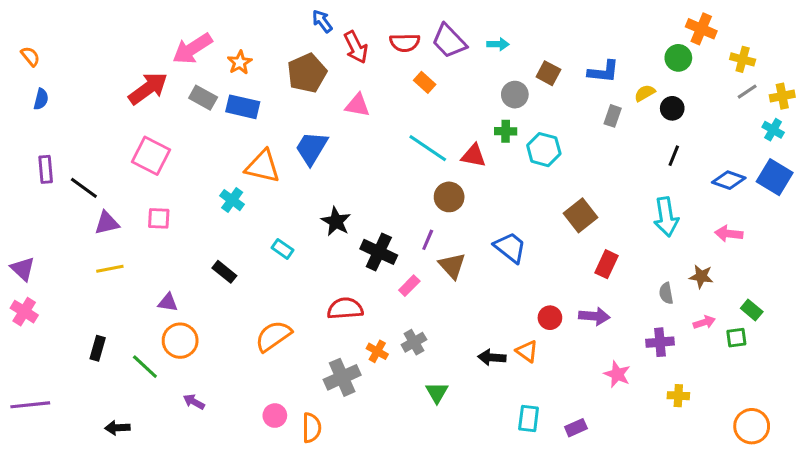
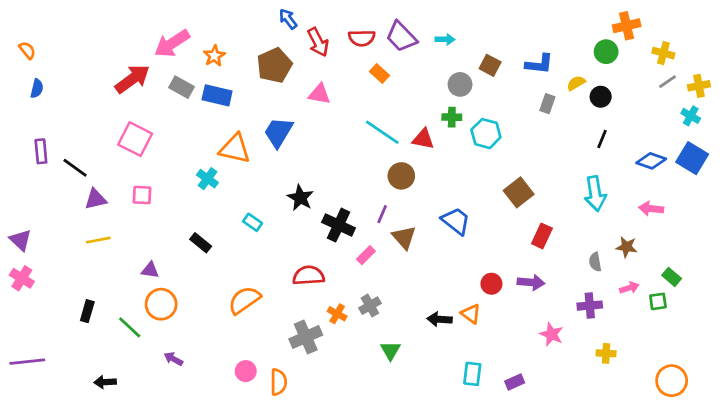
orange cross: (701, 29) -> (627, 26), turned -36

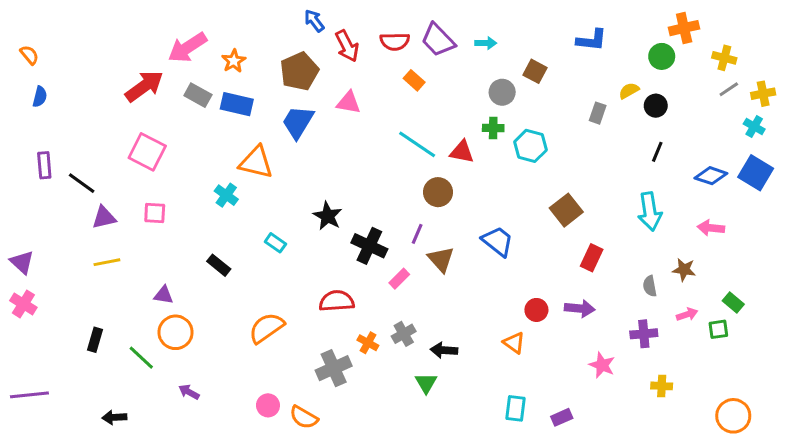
blue L-shape: (539, 64) -> (592, 40), moved
blue trapezoid: (278, 132) -> (298, 122), moved
black arrow: (440, 319) -> (444, 350), moved
orange semicircle: (278, 382) -> (304, 417), turned 120

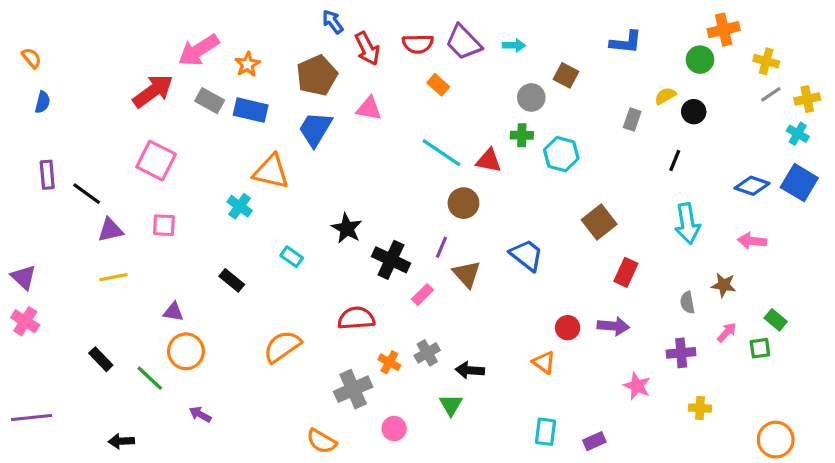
black line: (657, 152) -> (675, 161), moved
pink arrow: (687, 314) -> (727, 332), turned -30
black rectangle: (95, 340) -> (101, 359), turned -60
pink circle: (268, 405) -> (394, 429), moved

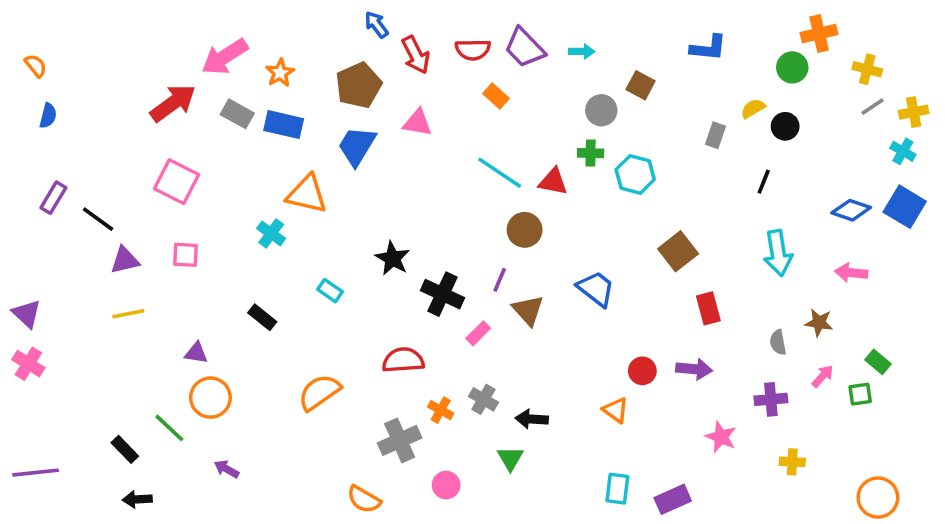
purple rectangle: (47, 175) -> (53, 198), turned 36
red rectangle: (626, 272) -> (708, 308), turned -40
gray cross: (427, 353) -> (484, 399), turned -30
black rectangle: (101, 359) -> (125, 449), moved
purple rectangle: (594, 441) -> (673, 499), size x1.4

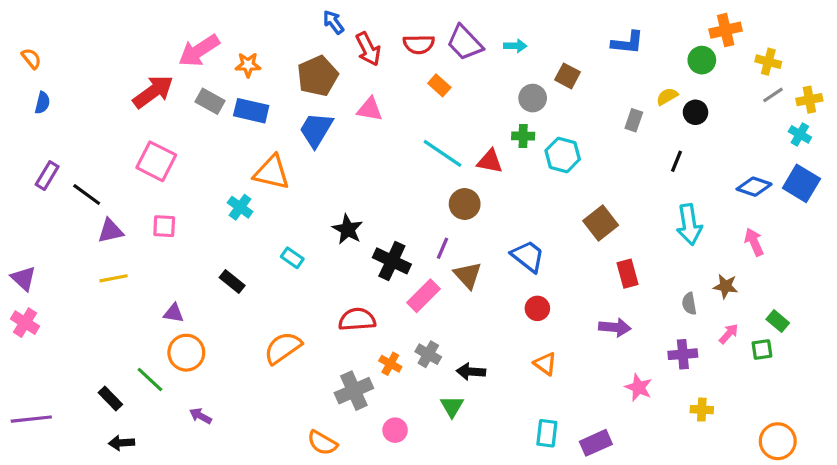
orange star: (280, 73) -> (248, 65), turned 30
pink arrow: (851, 273) -> (754, 242), turned 60
pink rectangle: (478, 333) -> (424, 296), size x1.5
red circle: (642, 371) -> (537, 308), moved

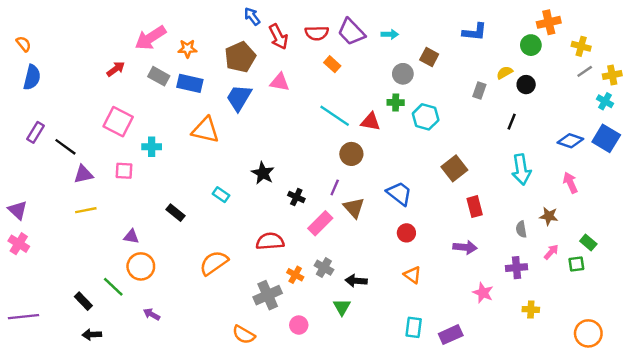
red arrow: (153, 92) -> (116, 69), size x0.6
blue semicircle: (42, 103) -> (32, 77), size x1.5
cyan cross: (240, 207) -> (152, 147), moved, turned -36
black cross: (392, 261) -> (296, 197), size x0.6

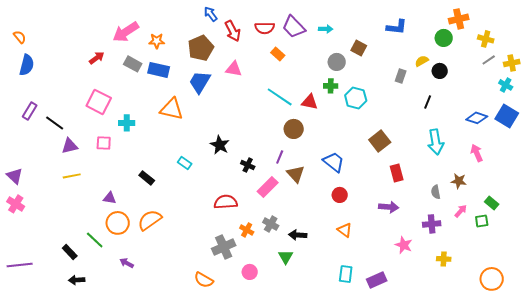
orange semicircle: (214, 263) -> (150, 220), moved

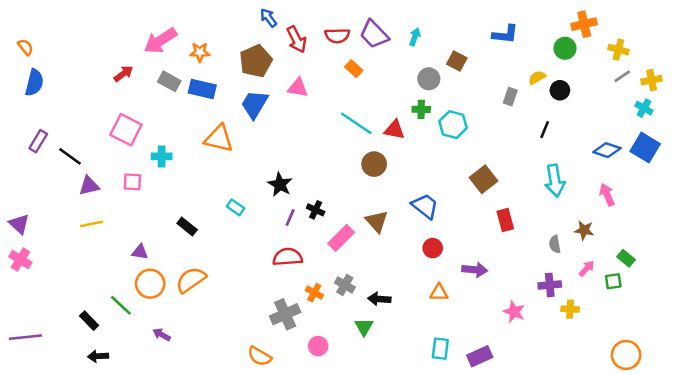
cyan arrow: (326, 29) -> (415, 37), turned -72
purple line: (280, 157) -> (290, 218), moved
purple arrow: (389, 207) -> (475, 270), moved
orange triangle: (345, 230) -> (439, 293), turned -35
yellow cross: (444, 259) -> (570, 309), moved

